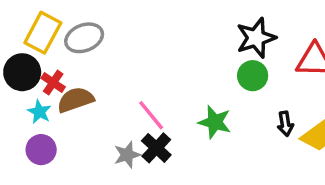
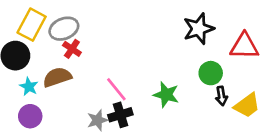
green circle: (253, 76) -> (211, 73), moved
red cross: (53, 83) -> (72, 49), moved
black cross: (156, 148) -> (120, 115), turned 30

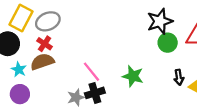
red cross: (72, 49) -> (45, 44), moved
green circle: (211, 73) -> (168, 43), moved

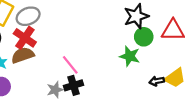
red cross: (45, 44) -> (25, 38), size x1.5
green star: (133, 76) -> (130, 56), moved
black arrow: (179, 77) -> (157, 81), moved, turned 88

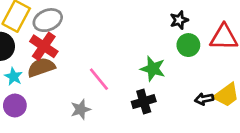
black star: (136, 16) -> (179, 20), size x0.6
green star: (130, 56) -> (153, 69), moved
black cross: (73, 85) -> (144, 102), moved

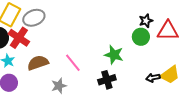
black star: (179, 20) -> (146, 21), moved
red cross: (44, 46) -> (19, 38), moved
brown semicircle: (41, 67) -> (38, 63), moved

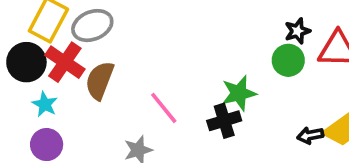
green star: (114, 55) -> (239, 93), turned -30
brown semicircle: (38, 63) -> (100, 80), moved, turned -50
black cross: (107, 80) -> (224, 121), moved

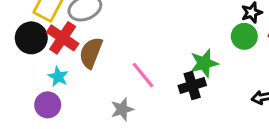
cyan star: (45, 104) -> (58, 77), moved

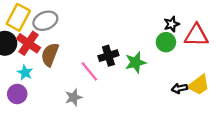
black cross: (192, 86) -> (108, 56), moved

